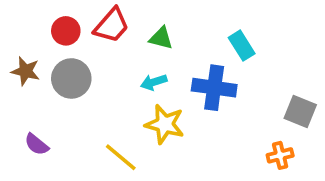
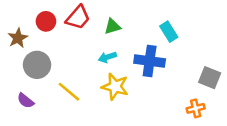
green triangle: (161, 38) -> (112, 26), turned -30
brown star: (26, 71) -> (18, 38), moved, turned 30
gray circle: (71, 78) -> (37, 65), moved
yellow line: (121, 157) -> (69, 92), moved

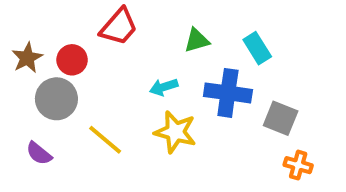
red circle: (46, 21) -> (72, 60), moved
green triangle: (112, 26) -> (197, 40), moved
gray square: (210, 78) -> (281, 118), moved
orange cross: (196, 108) -> (298, 165), turned 30

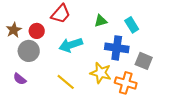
cyan arrow: (164, 87) -> (71, 45), moved, size x1.6
yellow star: (175, 132) -> (101, 73), moved
yellow line: (105, 140) -> (66, 82), moved
orange cross: (298, 165) -> (126, 83), moved, size x1.5

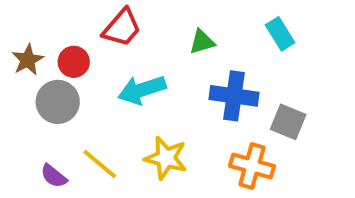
cyan rectangle: (132, 25) -> (280, 34), moved
yellow star: (101, 73) -> (166, 158), moved
purple semicircle: (20, 79) -> (54, 176), moved
yellow line: (66, 82) -> (100, 164), moved

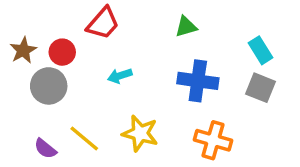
cyan rectangle: (280, 34) -> (260, 50), moved
green triangle: (202, 42) -> (186, 27), moved
cyan arrow: (142, 90) -> (120, 76), size x0.6
gray square: (288, 122) -> (260, 88), moved

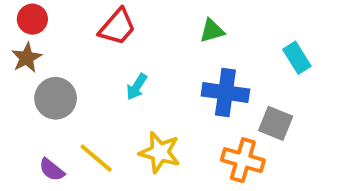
red circle: (62, 52) -> (32, 19), moved
cyan arrow: (120, 76) -> (137, 87), turned -40
gray square: (260, 88) -> (276, 123), moved

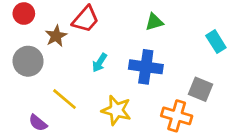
brown star: (27, 58) -> (56, 36), moved
blue cross: (225, 92) -> (146, 67), moved
gray circle: (56, 98) -> (28, 61), moved
yellow line: (96, 158) -> (64, 99), moved

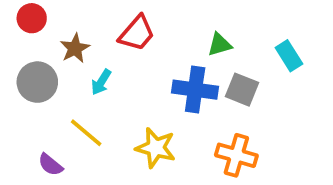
red trapezoid: (86, 19) -> (137, 33), moved
green triangle: (154, 22) -> (219, 45), moved
cyan arrow: (100, 63) -> (101, 82), moved
gray square: (200, 89) -> (242, 90), moved

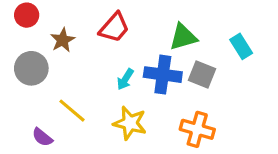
green triangle: (219, 45) -> (183, 37), size x1.4
cyan arrow: (101, 82) -> (125, 79), moved

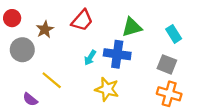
red circle: (27, 15) -> (12, 18), moved
gray square: (202, 75) -> (167, 64), moved
yellow star: (130, 123) -> (107, 89), moved
orange cross: (197, 129) -> (169, 94), moved

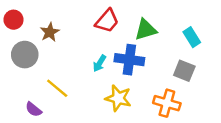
red trapezoid: (82, 20) -> (107, 21), moved
orange cross: (169, 94) -> (167, 103), moved

